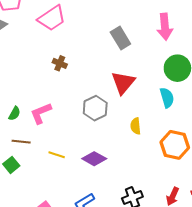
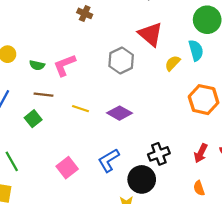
red triangle: (123, 83) -> (151, 34), turned -30
green semicircle: (14, 114) -> (37, 65), turned 72
yellow semicircle: (136, 126) -> (173, 63), moved, turned 49

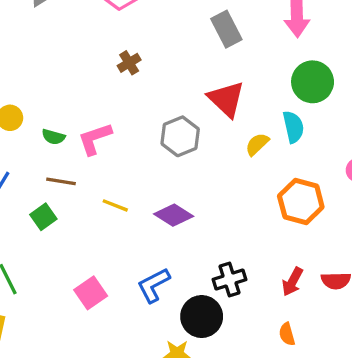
brown cross: (85, 13) -> (129, 63), turned 32

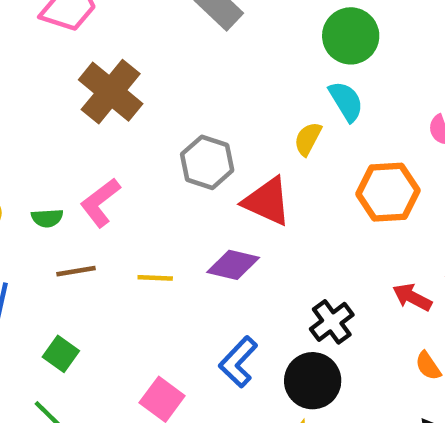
brown cross: (129, 63) -> (111, 92), size x2.0
red triangle: (226, 99) -> (267, 201), moved
green square: (43, 217) -> (61, 354), moved
red arrow: (292, 282) -> (412, 297), turned 108

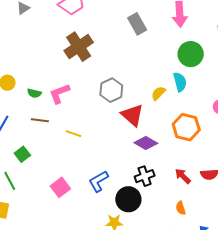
purple diamond: (233, 265) -> (146, 143), moved

